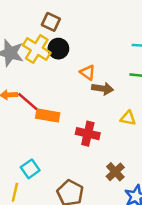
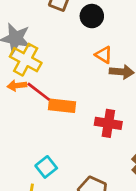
yellow cross: (37, 49) -> (26, 60), moved
black circle: (58, 49) -> (92, 16), moved

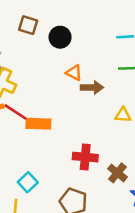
red cross: (108, 123) -> (85, 157), moved

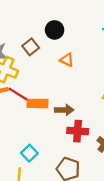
brown square: (28, 25) -> (31, 47), moved, turned 35
brown arrow: (92, 87) -> (64, 110), moved

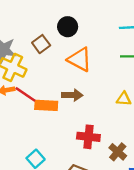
orange triangle: (67, 60) -> (80, 59), size x1.6
brown arrow: (64, 110) -> (72, 95), moved

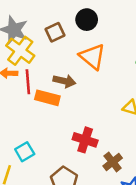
red line: (25, 94) -> (28, 82), turned 40
brown arrow: (72, 95) -> (64, 81), moved

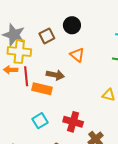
yellow cross: (20, 51) -> (19, 51), turned -30
orange triangle: (92, 57) -> (77, 55), size x0.7
cyan square: (25, 152) -> (40, 121), moved

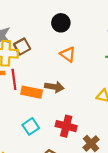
brown square: (47, 36) -> (22, 47), moved
brown arrow: (55, 75) -> (54, 87), moved

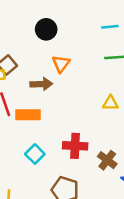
orange triangle: (68, 54) -> (61, 64), turned 42
brown arrow: (54, 87) -> (41, 84), moved

